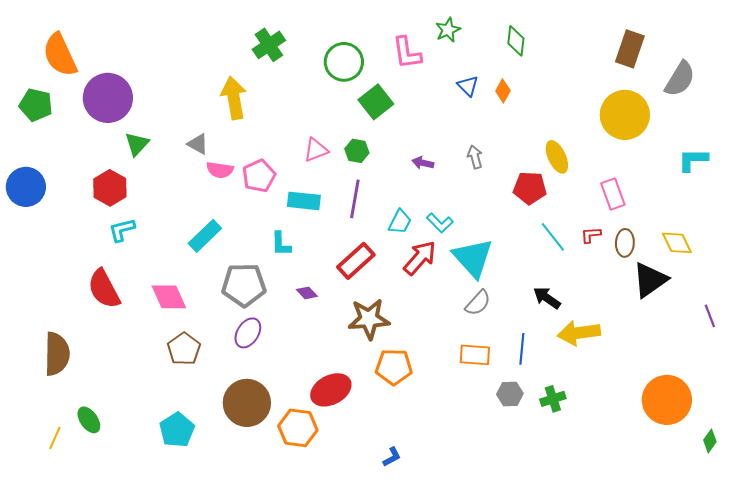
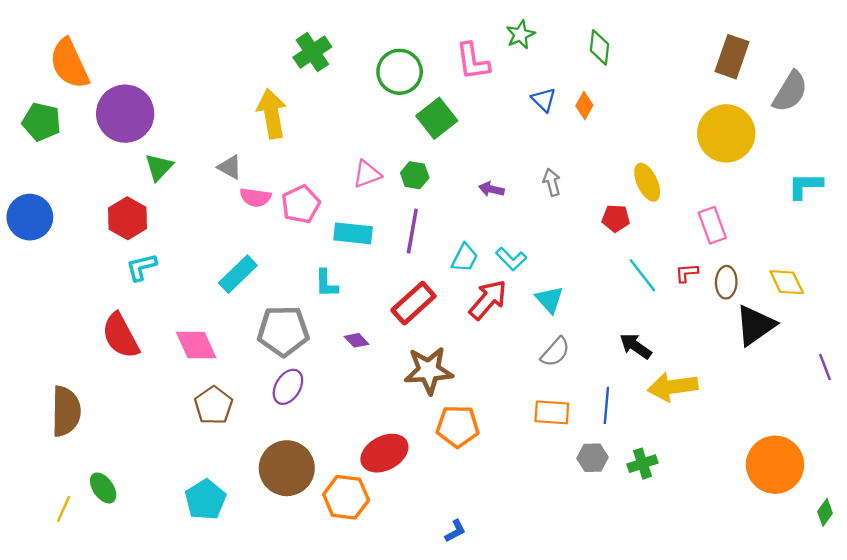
red pentagon: (530, 188) -> (616, 218), size x0.7
cyan triangle: (473, 258) -> (549, 300), size x0.6

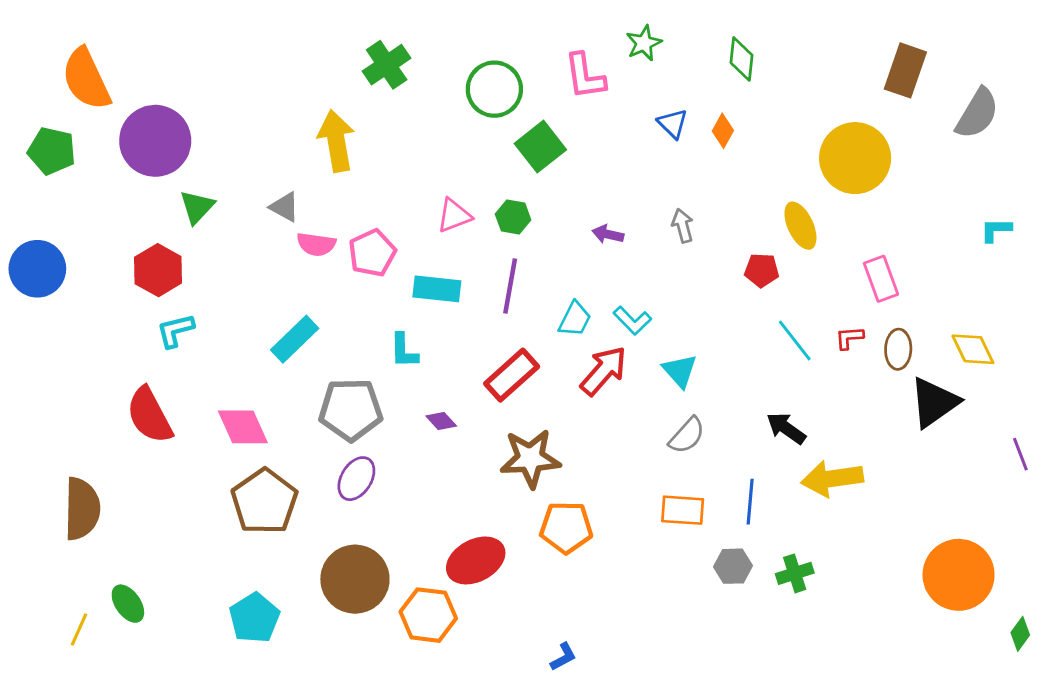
yellow circle: (726, 133) -> (855, 158), moved
cyan L-shape: (805, 186) -> (996, 230), size x0.7
brown pentagon: (214, 405) -> (264, 502), size x1.4

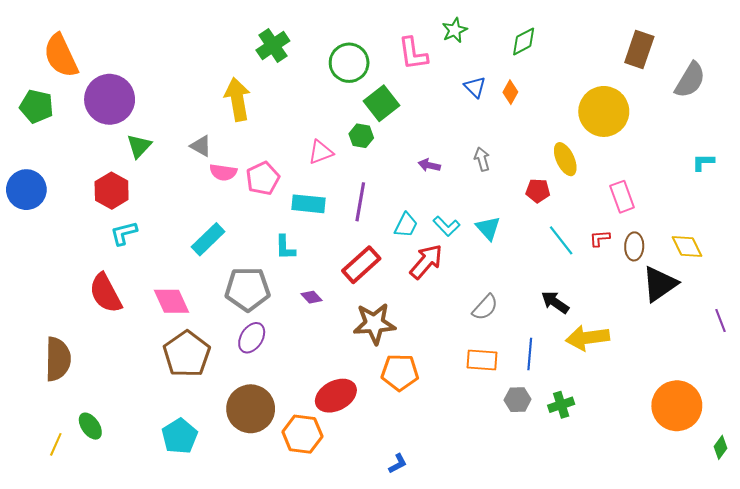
green diamond: (742, 59) -> (524, 41), turned 56
green hexagon: (513, 217) -> (361, 136), moved
cyan triangle: (680, 371) -> (488, 228), moved

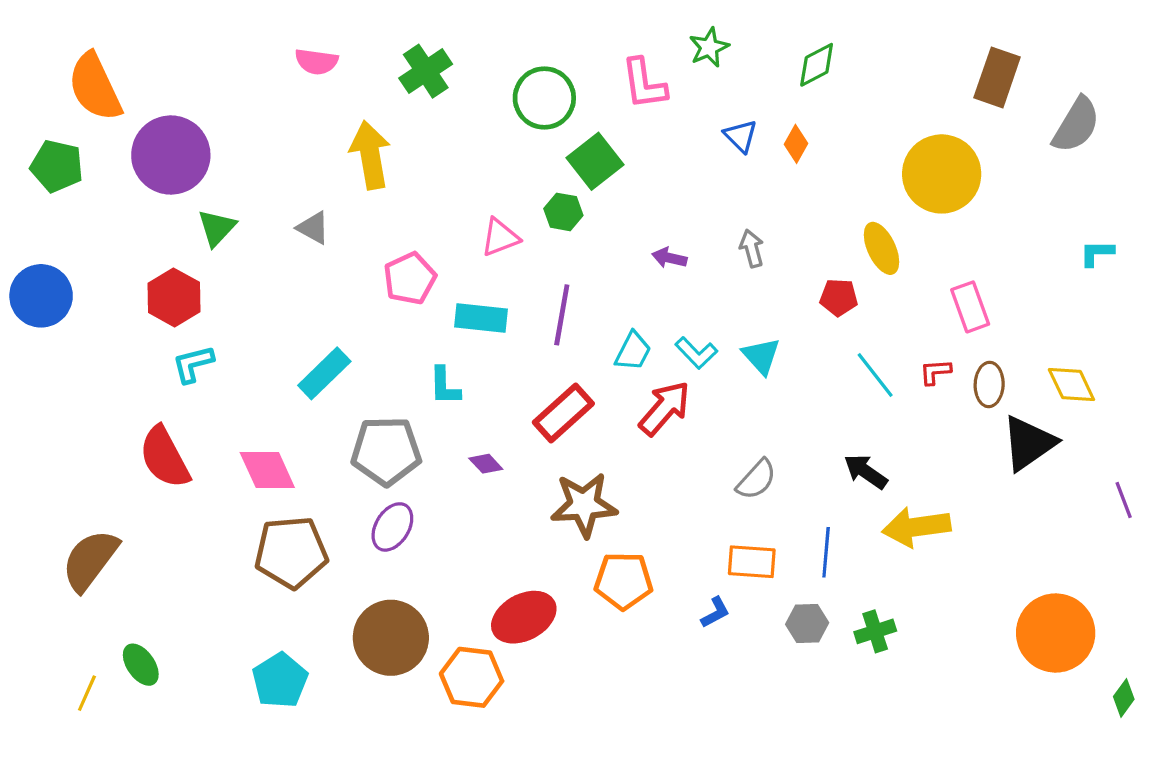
pink semicircle: (223, 172) -> (316, 62), moved
brown pentagon: (187, 354) -> (291, 552), turned 30
brown semicircle: (58, 359) -> (90, 560), turned -144
blue L-shape: (398, 464) -> (715, 612), moved

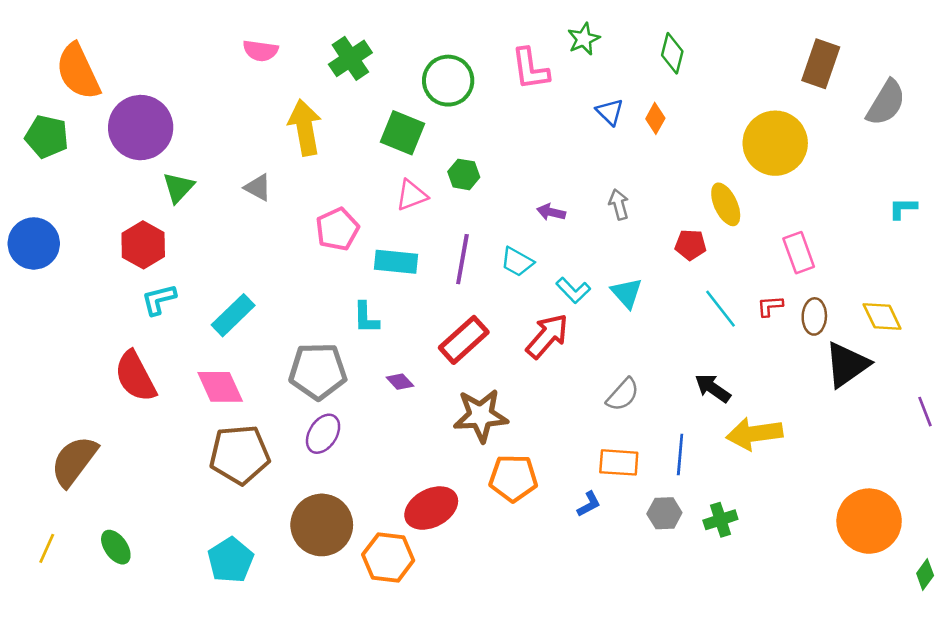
green diamond: (817, 65) -> (672, 53), turned -48
green square: (595, 161) -> (403, 133), moved, turned -30
cyan trapezoid: (633, 351) -> (517, 262), moved, turned 92
cyan rectangle: (324, 373) -> (233, 315), moved
yellow line: (87, 693) -> (47, 548), moved

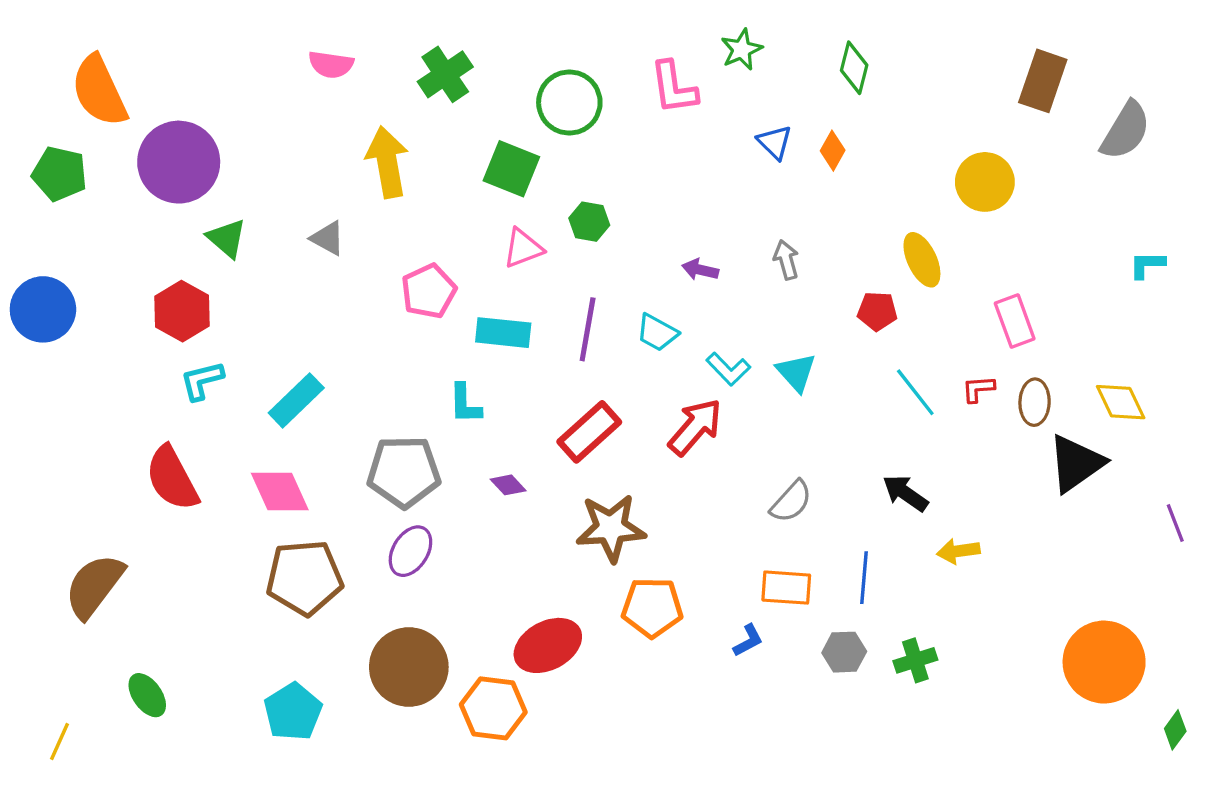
yellow circle: (775, 143) -> (985, 182), size x0.7
green triangle: (178, 187) -> (227, 238), turned -32
yellow arrow: (754, 434) -> (958, 551), size x0.6
yellow line: (47, 548) -> (60, 741), moved

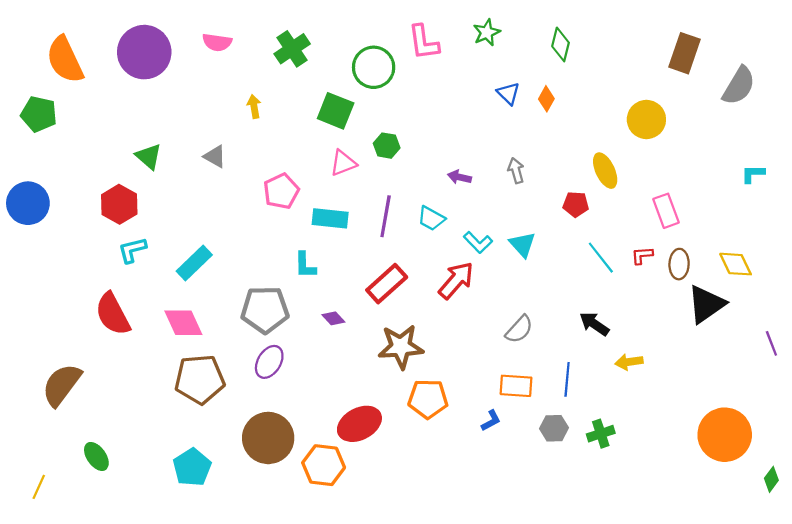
pink L-shape: (674, 88) -> (424, 42), moved
purple circle: (179, 162) -> (144, 52), moved
yellow arrow: (387, 162) -> (254, 106), size x0.5

